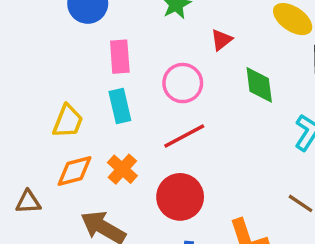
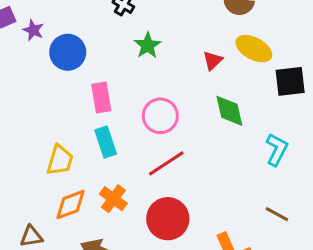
red triangle: (221, 40) -> (213, 61), moved

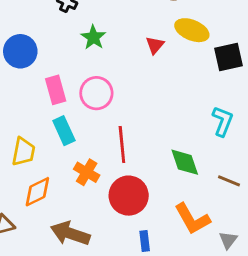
green diamond: (229, 111) -> (185, 162), moved
pink circle: (160, 116) -> (96, 93), moved
red line: (166, 163) -> (122, 145), turned -56
orange cross: (113, 199) -> (87, 172), moved

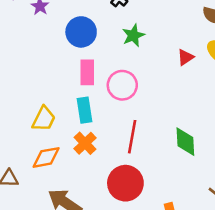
blue circle: (20, 51) -> (81, 32), moved
green diamond: (185, 162) -> (185, 142), moved
orange cross: (87, 172) -> (85, 143), moved

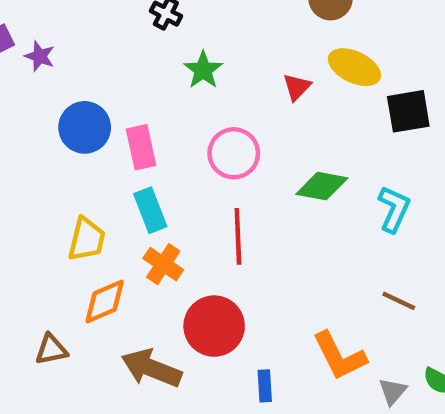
blue circle: (81, 32) -> (85, 127), moved
pink circle: (122, 85) -> (234, 153), moved
green diamond: (185, 142) -> (322, 186), moved, turned -64
red circle: (125, 183) -> (214, 326), moved

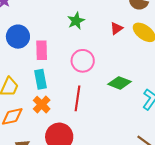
red triangle: (297, 87) -> (116, 28), moved

